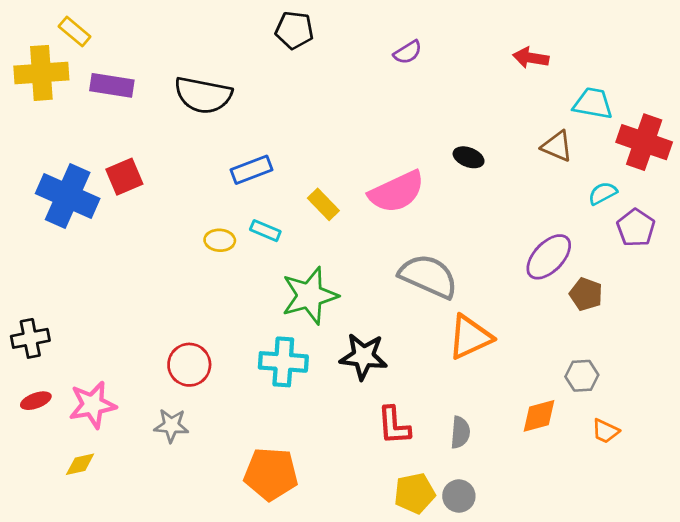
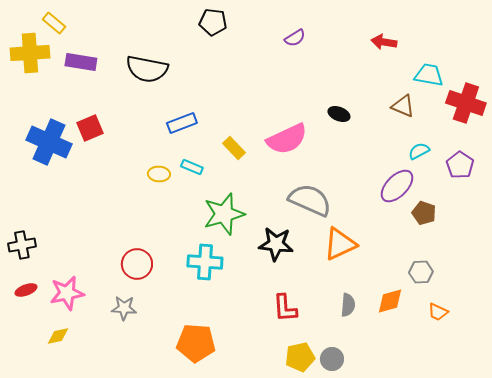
cyan semicircle: (603, 193) -> (419, 151), moved
black star: (363, 356) -> (276, 244), moved
gray semicircle: (460, 432) -> (348, 305), moved

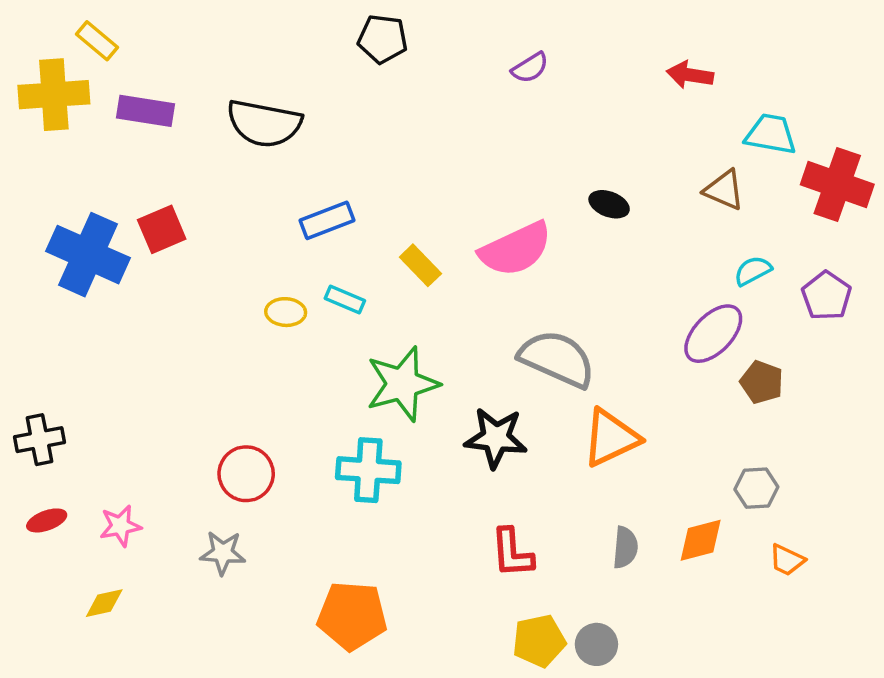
pink star: (67, 293) -> (120, 526), size x0.7

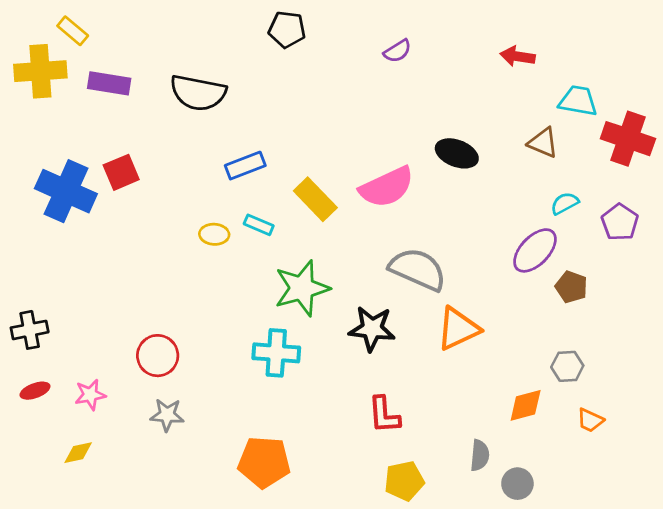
black ellipse: (609, 204) -> (457, 153), size x1.4
yellow rectangle: (420, 265) -> (315, 199), size x1.4
red circle: (246, 474) -> (158, 356), moved
gray semicircle: (625, 547) -> (480, 455), moved
gray circle: (596, 644) -> (517, 484), moved

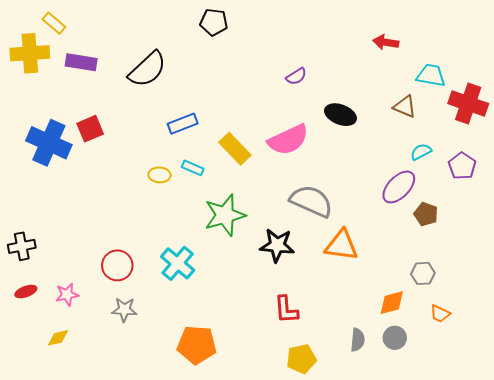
purple semicircle: (398, 51) -> (296, 76), moved
black semicircle: (198, 93) -> (147, 69), turned -54
orange triangle: (458, 329) -> (341, 245), turned 33
cyan cross: (276, 353) -> (178, 263), moved, turned 36
gray circle: (517, 484) -> (395, 338), moved

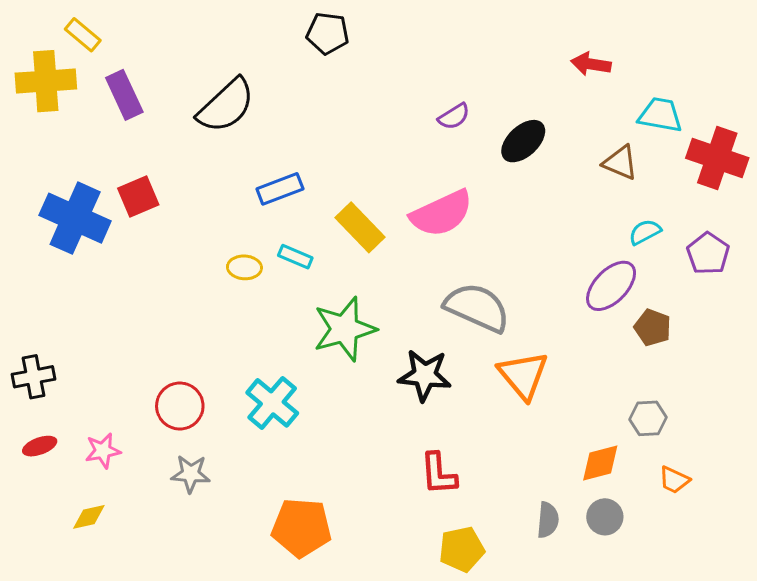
purple rectangle: (81, 62) -> (124, 95), turned 56
black ellipse: (340, 115) -> (523, 141), moved, turned -64
orange triangle: (341, 245) -> (523, 375), turned 42

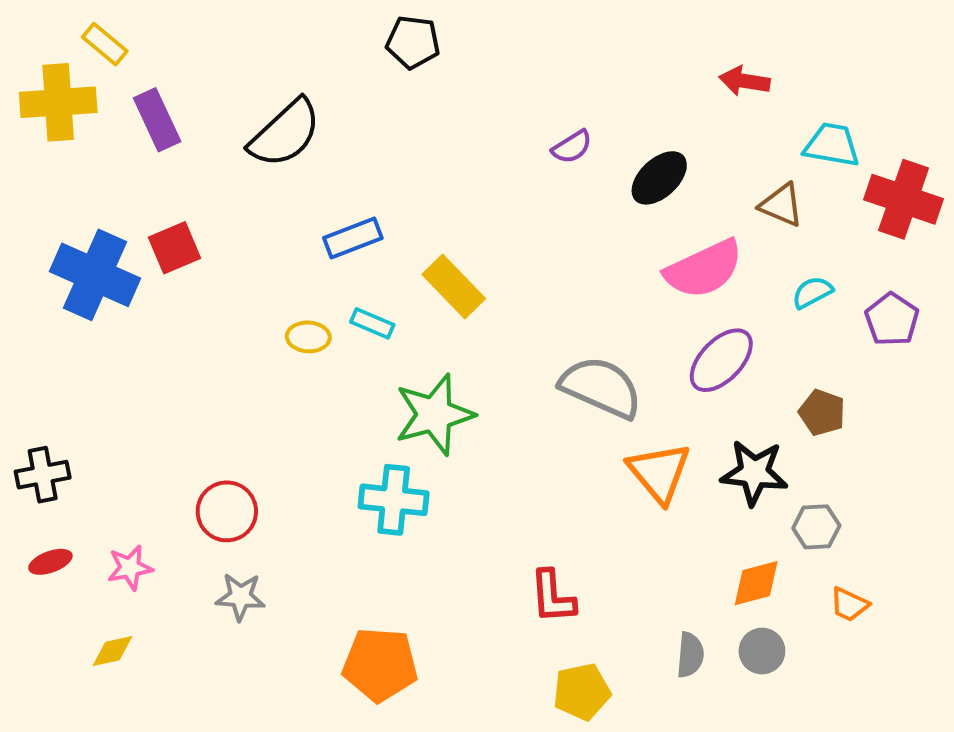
pink semicircle: (442, 213) -> (704, 269), moved
purple ellipse: (611, 286) -> (721, 360), moved
black star: (425, 375) -> (754, 473), moved
cyan cross: (272, 403) -> (394, 500), moved, turned -34

